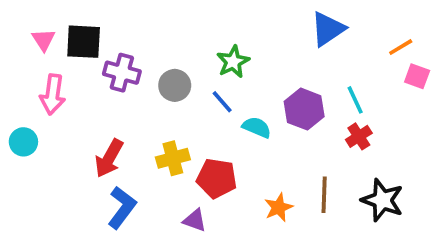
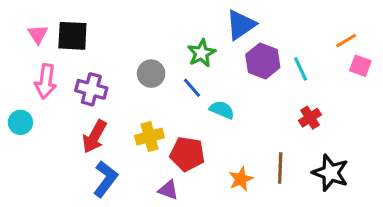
blue triangle: (328, 29) -> (241, 25), moved
purple cross: (122, 73) -> (91, 89), moved
cyan line: (355, 100) -> (301, 69), moved
purple hexagon: (304, 109) -> (263, 61), moved

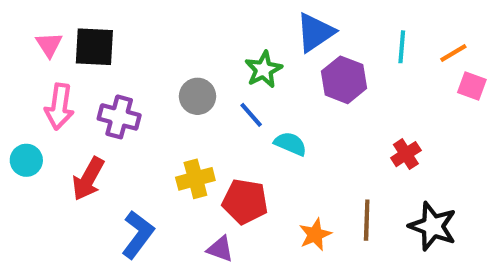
cyan line: (301, 69) -> (402, 47), moved, turned 30
red arrow: (94, 137) -> (88, 179), moved

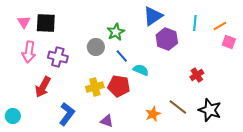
green star: (264, 69) -> (116, 32), moved
cyan circle: (26, 160) -> (13, 116), moved
red pentagon: (245, 202) -> (119, 86), moved
brown line: (367, 220) -> (178, 107), turned -54

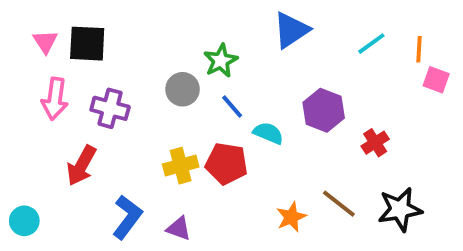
cyan line: (195, 23) -> (371, 44), turned 49
orange line: (220, 26) -> (419, 49), turned -56
purple hexagon: (167, 39) -> (324, 110), moved
black star: (210, 110) -> (400, 209), turned -30
purple triangle: (107, 121) -> (179, 228), moved

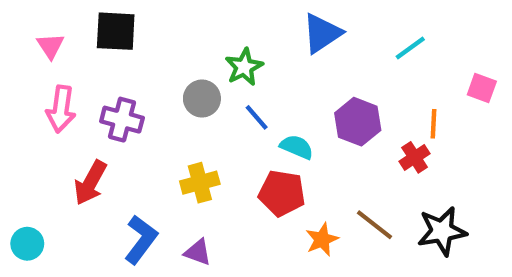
black square: (87, 44) -> (116, 31), moved
orange line: (419, 49) -> (433, 124), moved
red pentagon: (226, 164) -> (282, 193), moved

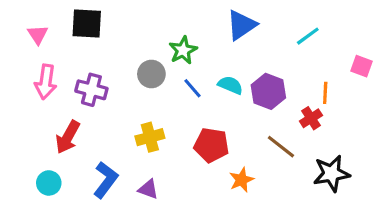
cyan semicircle: (297, 147) -> (230, 85), moved
brown line: (375, 225) -> (281, 147), moved
cyan circle: (27, 244) -> (49, 183), moved

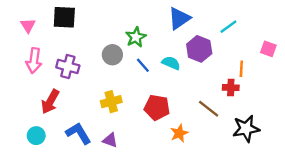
purple hexagon: (268, 91) -> (199, 49), moved
red cross: (311, 118) -> (231, 88), turned 35
blue L-shape: (106, 180) -> (78, 133), turned -68

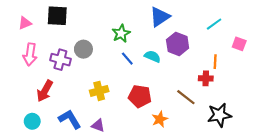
pink triangle: (28, 25) -> (25, 23), turned 40
cyan line: (228, 27) -> (214, 24), moved
gray circle: (112, 55) -> (83, 49), moved

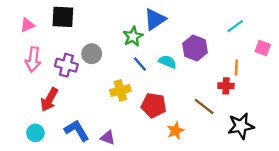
blue triangle: (160, 17) -> (155, 19), moved
yellow cross: (99, 91) -> (120, 90), moved

